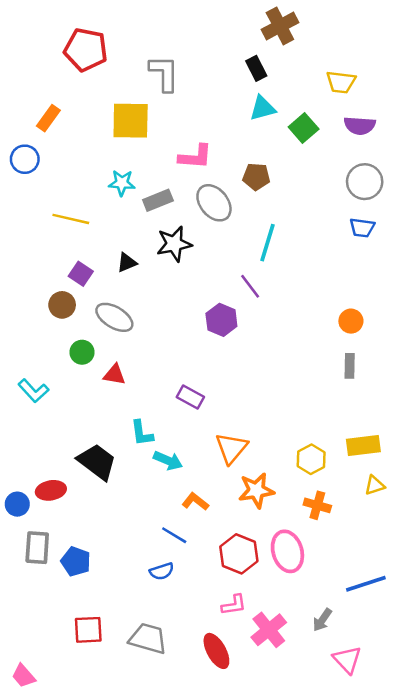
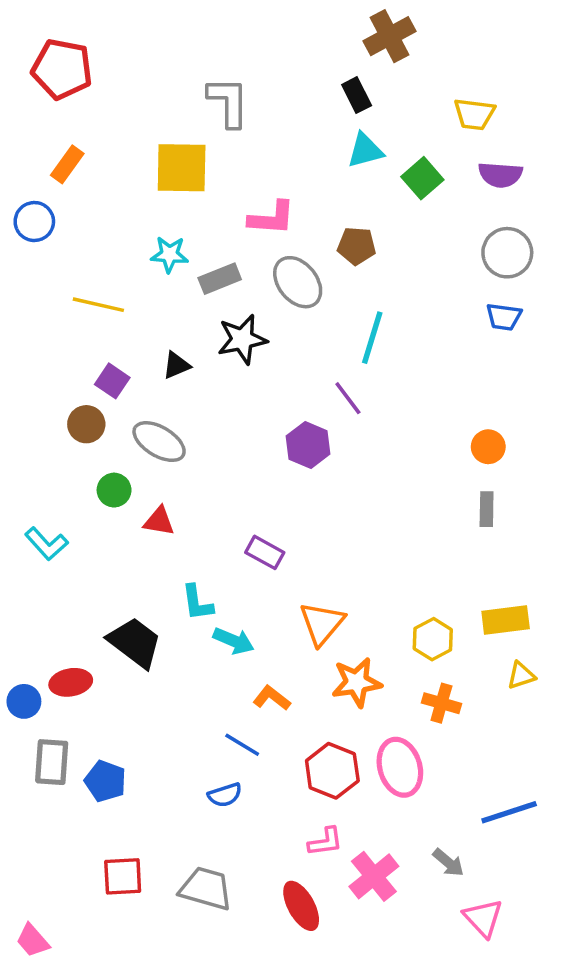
red pentagon: (86, 50) -> (62, 69), moved
gray arrow: (322, 620) -> (448, 863), turned -85

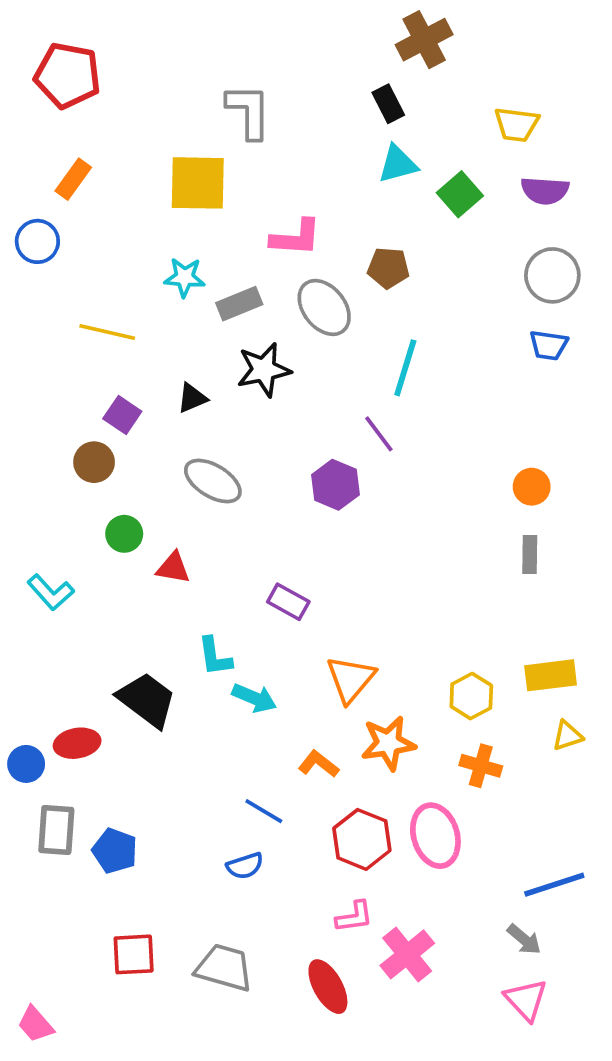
gray ellipse: (159, 442) -> (213, 481), moved
orange L-shape: (272, 698) -> (318, 764), moved
gray arrow: (448, 863) -> (524, 939), moved

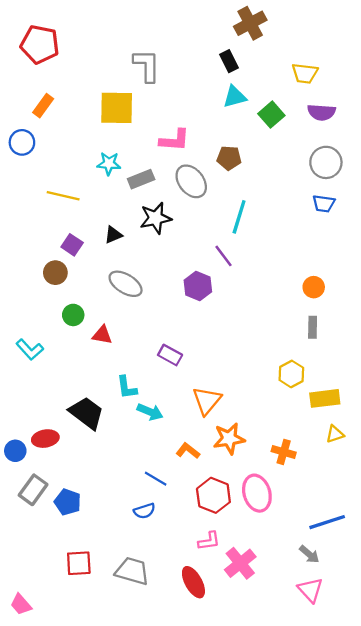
yellow hexagon: (471, 696) -> (291, 374), moved
gray rectangle: (56, 830) -> (33, 490), turned 32

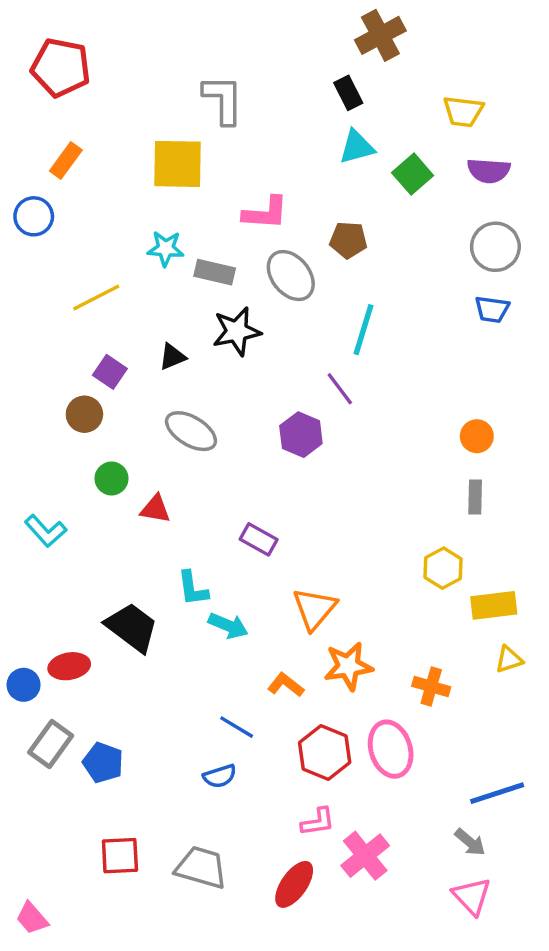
gray rectangle: (141, 179) -> (215, 272), turned 35
yellow line: (63, 196) -> (96, 298), turned -40
red ellipse: (193, 582) -> (294, 884), turned 64

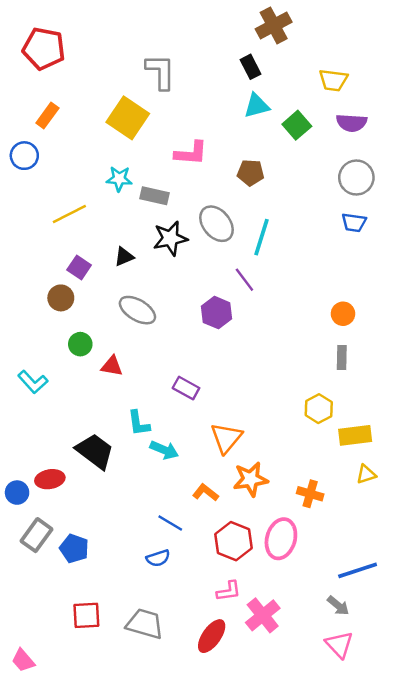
yellow square: (177, 164) -> (128, 118), turned 33
gray ellipse: (291, 276) -> (216, 224), moved
pink ellipse: (391, 749) -> (281, 539), turned 33

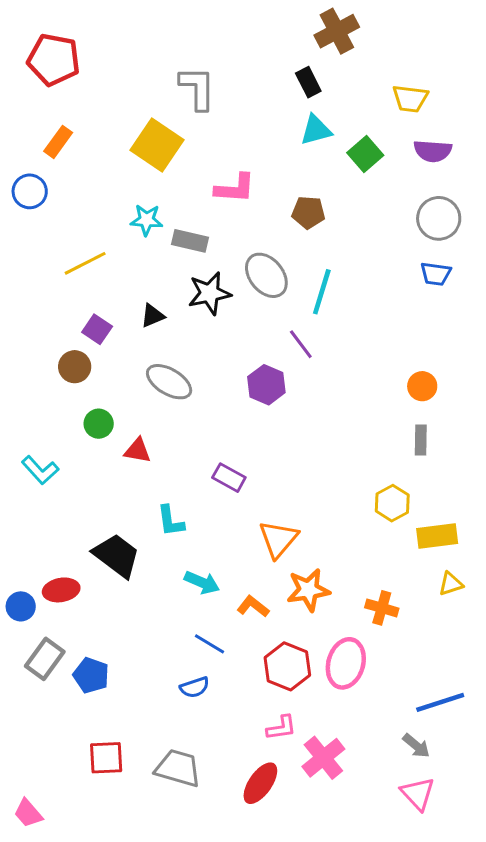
cyan arrow: (164, 450) -> (202, 582), moved

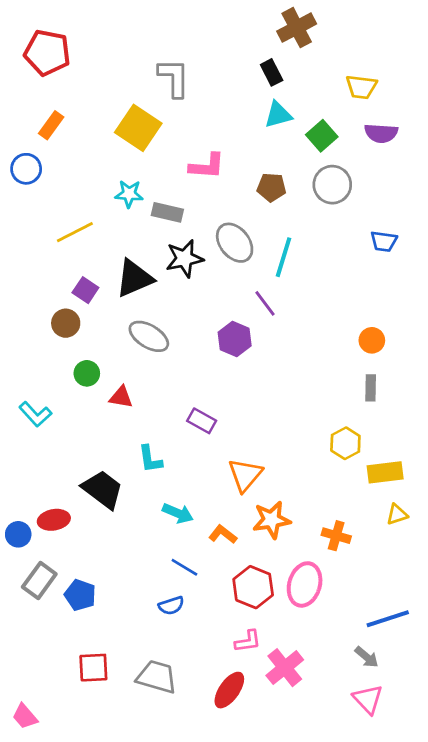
gray circle: (439, 218) -> (332, 185), moved
black triangle: (153, 316) -> (134, 278), size x1.8

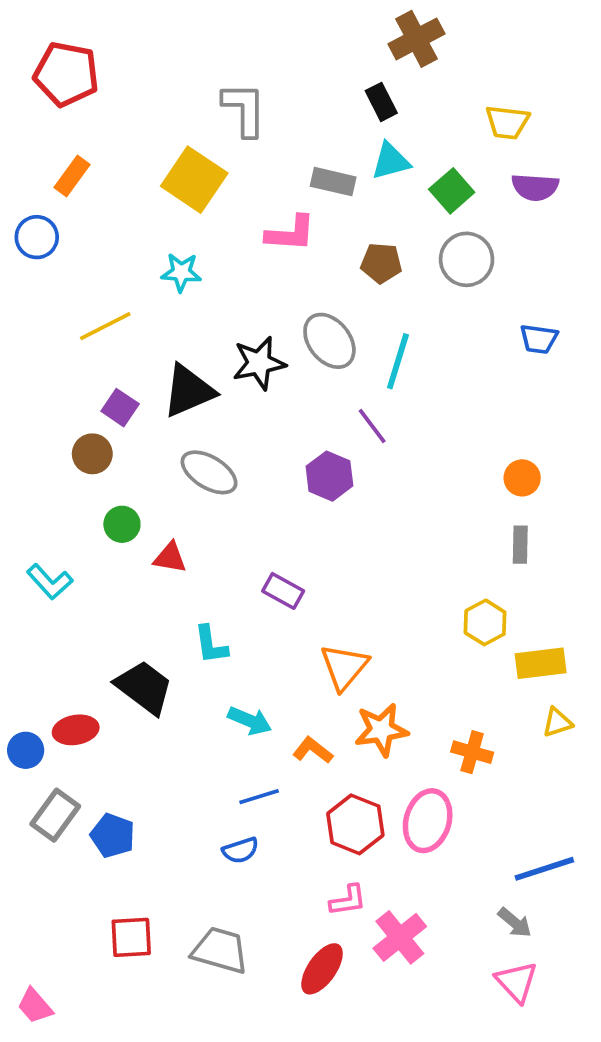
gray rectangle: (167, 212) -> (333, 182), moved
blue line: (184, 567) -> (259, 797), turned -48

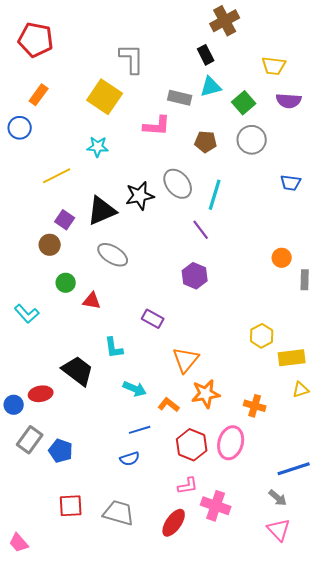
purple hexagon: (329, 476) -> (195, 276), moved
gray rectangle: (520, 545) -> (305, 280), moved
pink cross: (400, 937) -> (216, 506), turned -32

